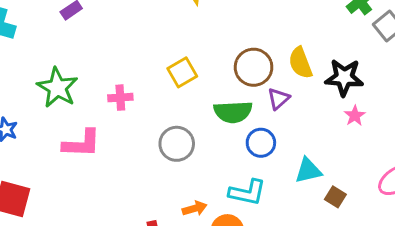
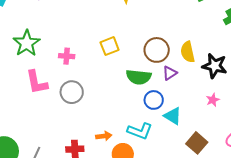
pink star: (355, 116) -> (213, 100), moved
pink L-shape: (82, 144) -> (37, 82), turned 68
gray circle: (177, 144) -> (72, 92), moved
cyan triangle: (308, 171) -> (173, 116), moved, turned 36
brown square: (335, 197) -> (197, 143), size x1.5

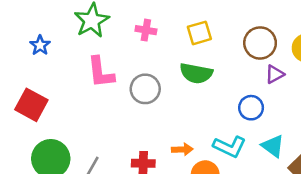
pink cross: (67, 56) -> (146, 30), moved
green semicircle: (139, 77) -> (196, 73), moved
cyan triangle: (173, 116) -> (273, 146), moved

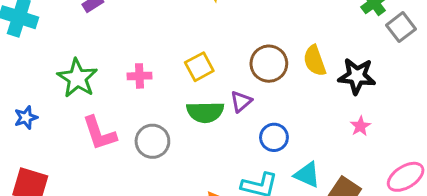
blue star: (40, 45) -> (26, 118), turned 30
purple triangle: (275, 74) -> (241, 101), moved

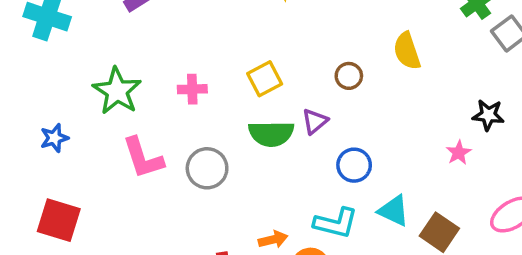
yellow semicircle: (315, 61) -> (407, 51), moved
brown circle: (269, 64) -> (349, 76), size x0.6
black star: (357, 76) -> (488, 115), moved, size x0.7

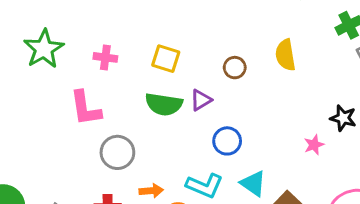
yellow square: (265, 79) -> (166, 59), turned 36
pink L-shape: (143, 158) -> (85, 108), moved
gray circle: (207, 168) -> (117, 152), moved

